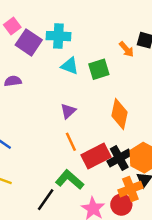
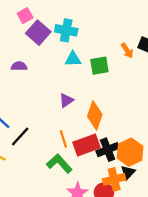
cyan triangle: (70, 66) -> (73, 59), turned -30
orange diamond: (119, 114) -> (95, 115), moved
orange line: (71, 142) -> (63, 139), moved
black line: (46, 200) -> (20, 136), moved

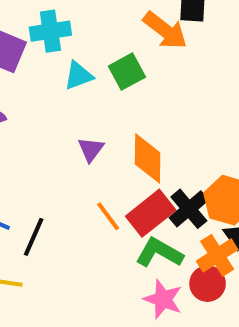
orange arrow: (127, 51) -> (165, 30), size x1.6
green L-shape: (59, 164) -> (159, 253), moved

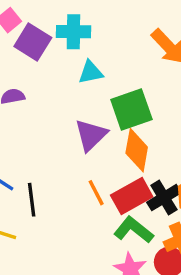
green square: (127, 72) -> (131, 109), moved, size x1.4
purple triangle: (91, 149) -> (91, 135), size x1.5
black line: (34, 237) -> (32, 200), turned -40

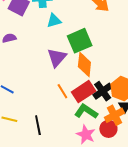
black line: (32, 200) -> (38, 125), moved

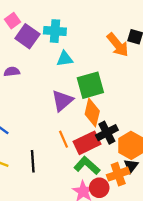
black cross: (103, 91) -> (107, 133), moved
black line: (38, 125) -> (33, 161), moved
red circle: (108, 129) -> (99, 188), moved

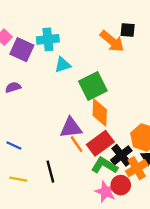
purple triangle: (62, 101) -> (71, 128), moved, turned 45
black cross: (107, 133) -> (121, 155), moved

